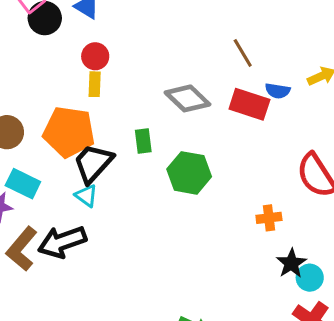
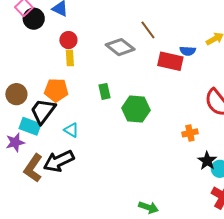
brown line: (243, 53) -> (148, 30), moved
gray diamond: (187, 98) -> (120, 47), moved
orange pentagon: (69, 132) -> (56, 90), size x0.7
black trapezoid: (93, 163) -> (43, 111), moved

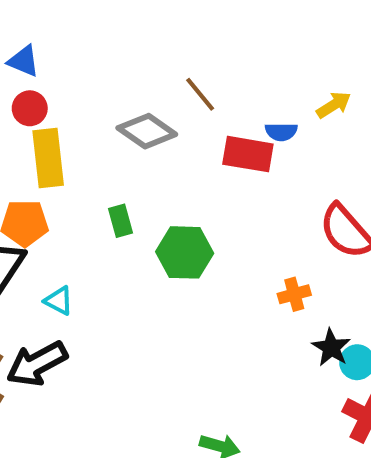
red circle: (68, 40) -> (30, 108), moved
yellow rectangle: (70, 58) -> (48, 158), size x1.8

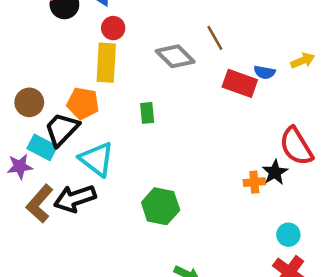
red circle: (30, 108) -> (113, 28), moved
green hexagon: (185, 252) -> (161, 206), moved
cyan triangle: (59, 301) -> (97, 159), size x1.8
black star: (331, 348) -> (275, 172), moved

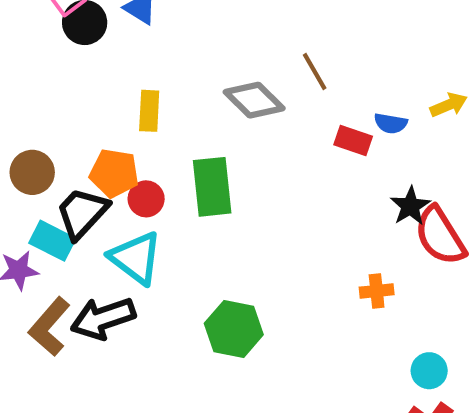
red circle: (113, 28) -> (146, 199), moved
yellow rectangle: (106, 63) -> (149, 111), size x0.7
red rectangle: (240, 83) -> (353, 140), size x0.7
green rectangle: (147, 113) -> (212, 187), size x1.8
black star: (275, 172) -> (410, 206), moved

